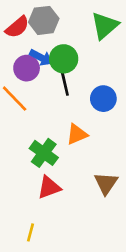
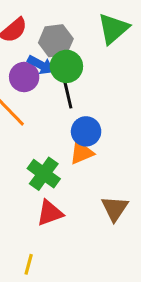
gray hexagon: (44, 20) -> (56, 41), moved
blue circle: (103, 99) -> (86, 131), moved

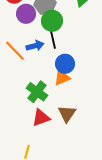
blue arrow: (41, 65) -> (35, 46), moved, turned -42
purple circle: (24, 77) -> (26, 14), moved
brown triangle: (115, 208) -> (67, 114), moved

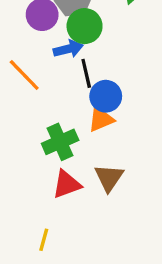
black line: (53, 40) -> (86, 73), moved
blue arrow: (35, 46) -> (68, 49), moved
green cross: (37, 92) -> (60, 142), turned 30

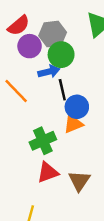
brown triangle: (109, 178) -> (79, 181), moved

